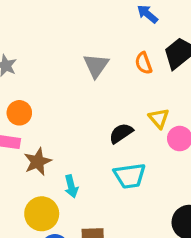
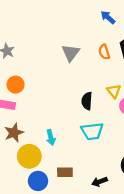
black semicircle: (121, 133) -> (87, 101), turned -54
brown star: (38, 162) -> (14, 133), moved

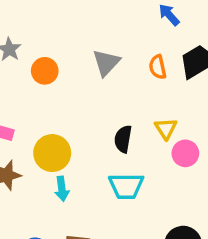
orange circle: (16, 85) -> (45, 71), moved
yellow circle: (29, 156) -> (52, 153), moved

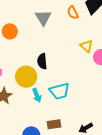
black semicircle: (123, 139) -> (42, 61), moved
cyan trapezoid: (126, 186) -> (59, 91), moved

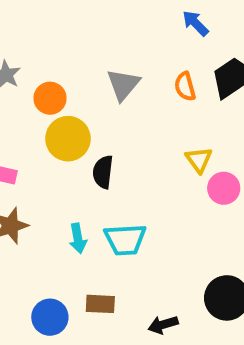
yellow circle: (26, 77) -> (68, 139), moved

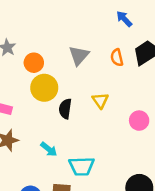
yellow triangle: (199, 160) -> (100, 100), moved
cyan arrow: (78, 238) -> (49, 149), turned -42
cyan trapezoid: (125, 240) -> (82, 166), moved

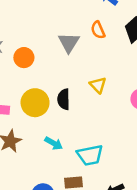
orange semicircle: (117, 58) -> (98, 30), moved
yellow circle: (44, 88) -> (35, 103), moved

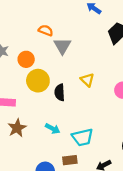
orange semicircle: (98, 30) -> (46, 30), moved, turned 136
yellow circle: (35, 103) -> (38, 81), moved

